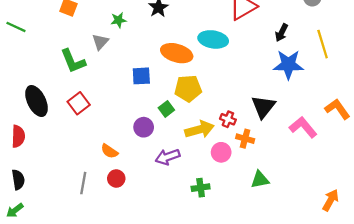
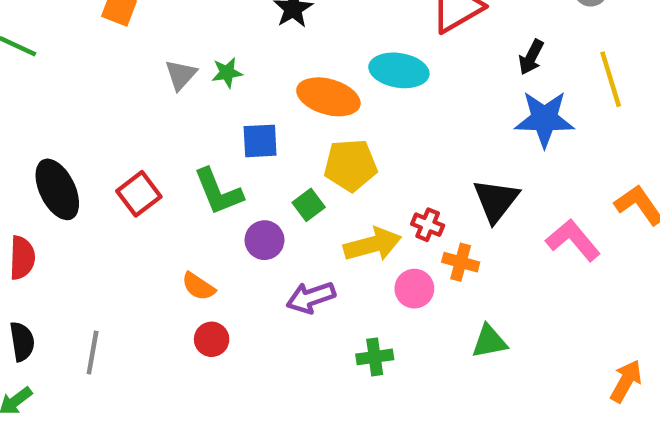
green star: (119, 20) -> (227, 73), moved
green L-shape: (73, 61) -> (218, 192), moved
gray line: (83, 183) -> (93, 353), moved

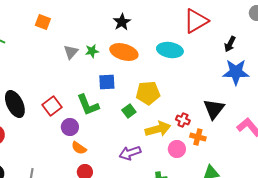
orange ellipse: (328, 97) -> (124, 52), moved
purple circle: (264, 240) -> (70, 127), moved

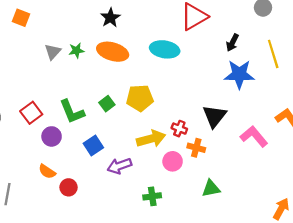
blue square: (107, 82) -> (93, 146), moved, turned -30
green square: (129, 111) -> (107, 104), moved
orange semicircle: (79, 148) -> (47, 172), moved

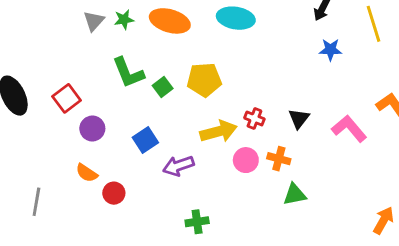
blue star: (239, 74) -> (330, 50), size x0.6
green L-shape: (72, 112) -> (128, 73), moved
black triangle: (214, 116) -> (299, 118), moved, size x0.7
orange cross: (196, 148) -> (279, 159), moved
green cross: (152, 196) -> (197, 222), moved

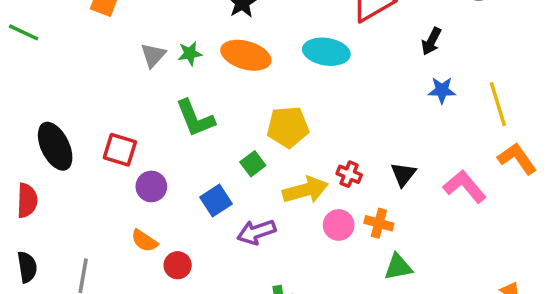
yellow line: (373, 24) -> (498, 104), moved
green square: (163, 87) -> (253, 164), moved
red square: (67, 98) -> (120, 150), turned -36

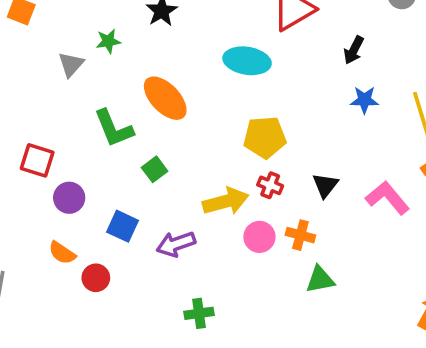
green star: (190, 53) -> (108, 41), moved
orange ellipse: (246, 55) -> (165, 98), moved, turned 30
yellow pentagon: (288, 127) -> (265, 137), moved
green square: (253, 164) -> (155, 169), moved
blue square: (216, 200) -> (123, 226), moved, turned -32

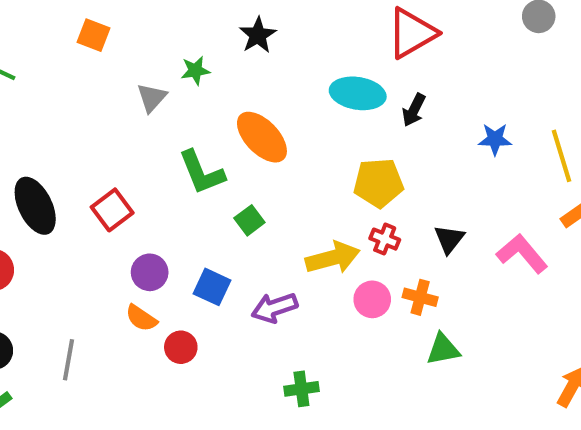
black arrow: (354, 50) -> (414, 110), moved
red square: (37, 160) -> (112, 210), turned 36
purple circle: (69, 198) -> (150, 272), moved

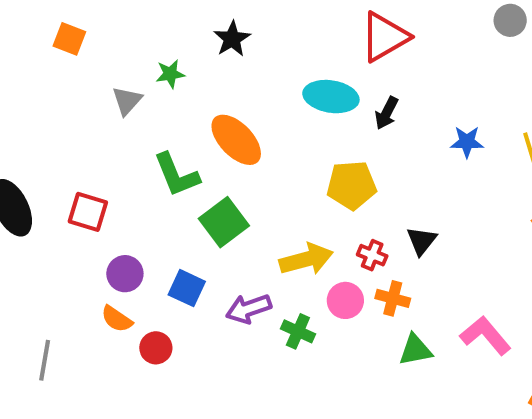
red square: (112, 210) -> (88, 212), turned -36
green square: (249, 220) -> (224, 222), size x1.6
red cross: (385, 239) -> (372, 255), moved
pink L-shape: (522, 254) -> (485, 335), moved
green cross: (301, 389) -> (298, 331), moved, turned 32

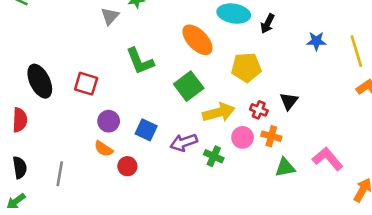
orange ellipse: (236, 140) -> (197, 40), moved
green square: (224, 222) -> (189, 86), moved

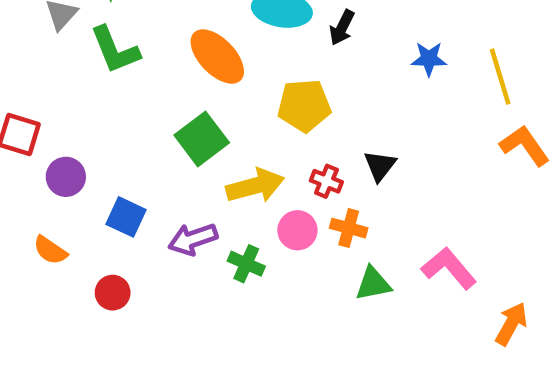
green L-shape: (140, 61) -> (115, 50), moved
purple circle: (109, 121) -> (66, 177), moved
red circle: (127, 166) -> (113, 293), moved

